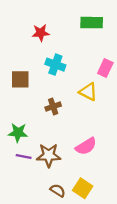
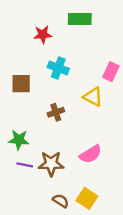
green rectangle: (92, 23) -> (80, 19), moved

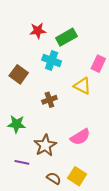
green rectangle: (80, 19) -> (66, 37), moved, turned -30
brown square: (21, 84) -> (19, 74), turned 36
brown star: (51, 164) -> (45, 145), turned -30
purple line: (25, 165) -> (22, 162), moved

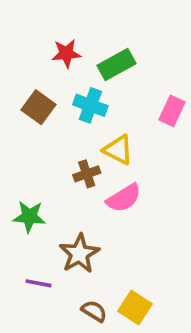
brown square: (19, 74) -> (39, 107), moved
yellow triangle: (82, 86) -> (118, 150), moved
pink semicircle: (80, 137) -> (124, 198), moved

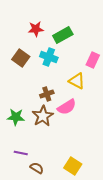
yellow triangle: (118, 150) -> (77, 81), moved
brown star: (79, 254) -> (43, 116), moved
brown semicircle: (94, 311) -> (37, 168), moved

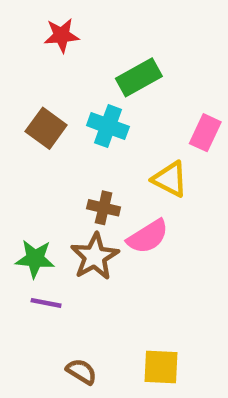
red star: (36, 29) -> (62, 35), moved
brown cross: (47, 94) -> (104, 208), turned 32
purple line: (21, 153) -> (46, 303), moved
yellow square: (73, 166) -> (161, 367), turned -30

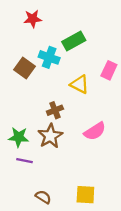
cyan cross: (108, 126) -> (49, 57), moved
yellow triangle: (170, 179) -> (80, 84), moved
brown cross: (104, 208) -> (55, 110), turned -35
pink semicircle: (148, 237) -> (95, 131), moved

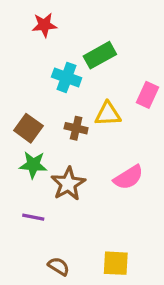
brown square: (24, 68) -> (28, 128), moved
yellow triangle: (80, 84) -> (108, 114), turned -30
brown cross: (55, 110) -> (76, 128), moved, turned 35
green star: (19, 137) -> (33, 165), moved

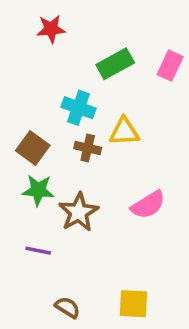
cyan cross: (67, 77) -> (79, 108), moved
pink rectangle: (148, 95) -> (170, 66), moved

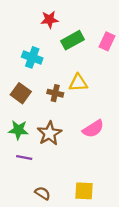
red star: (51, 29) -> (49, 20), moved
cyan cross: (79, 108) -> (32, 57), moved
green star: (38, 190) -> (18, 130), moved

